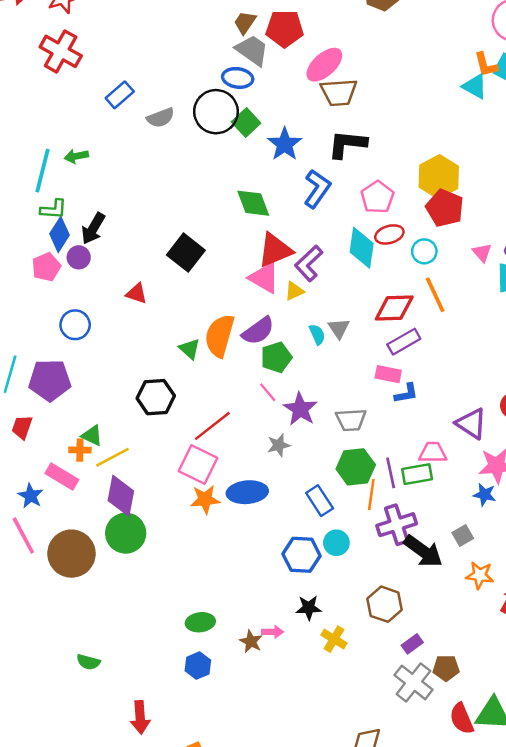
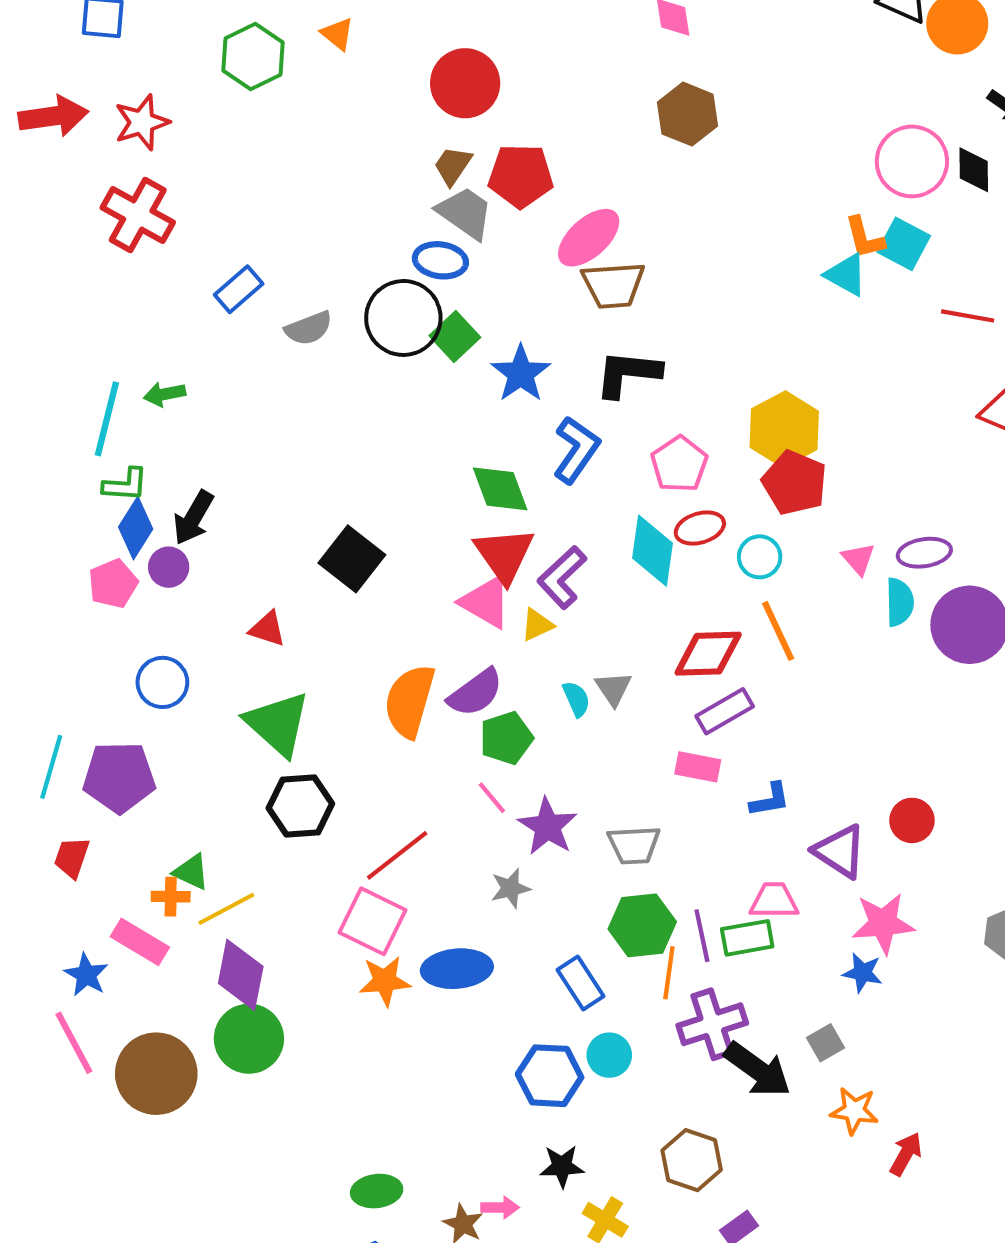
green diamond: (253, 203) -> (500, 489), moved
red triangle: (275, 250) -> (504, 555), turned -42
green triangle: (189, 349) -> (278, 724), moved, size x1.8
blue L-shape: (406, 393) -> (770, 800), moved

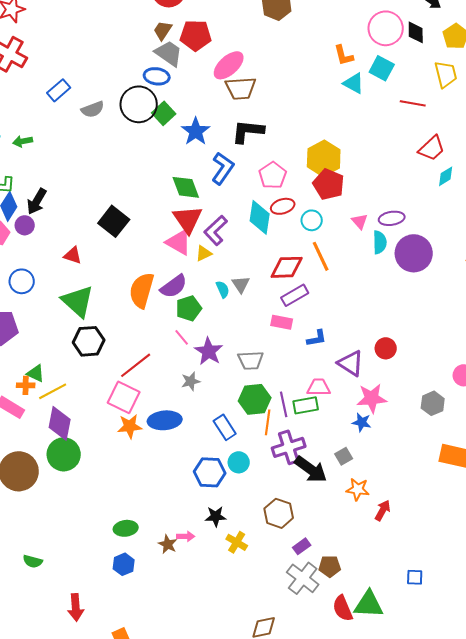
orange L-shape: (865, 238) -> (344, 55), moved

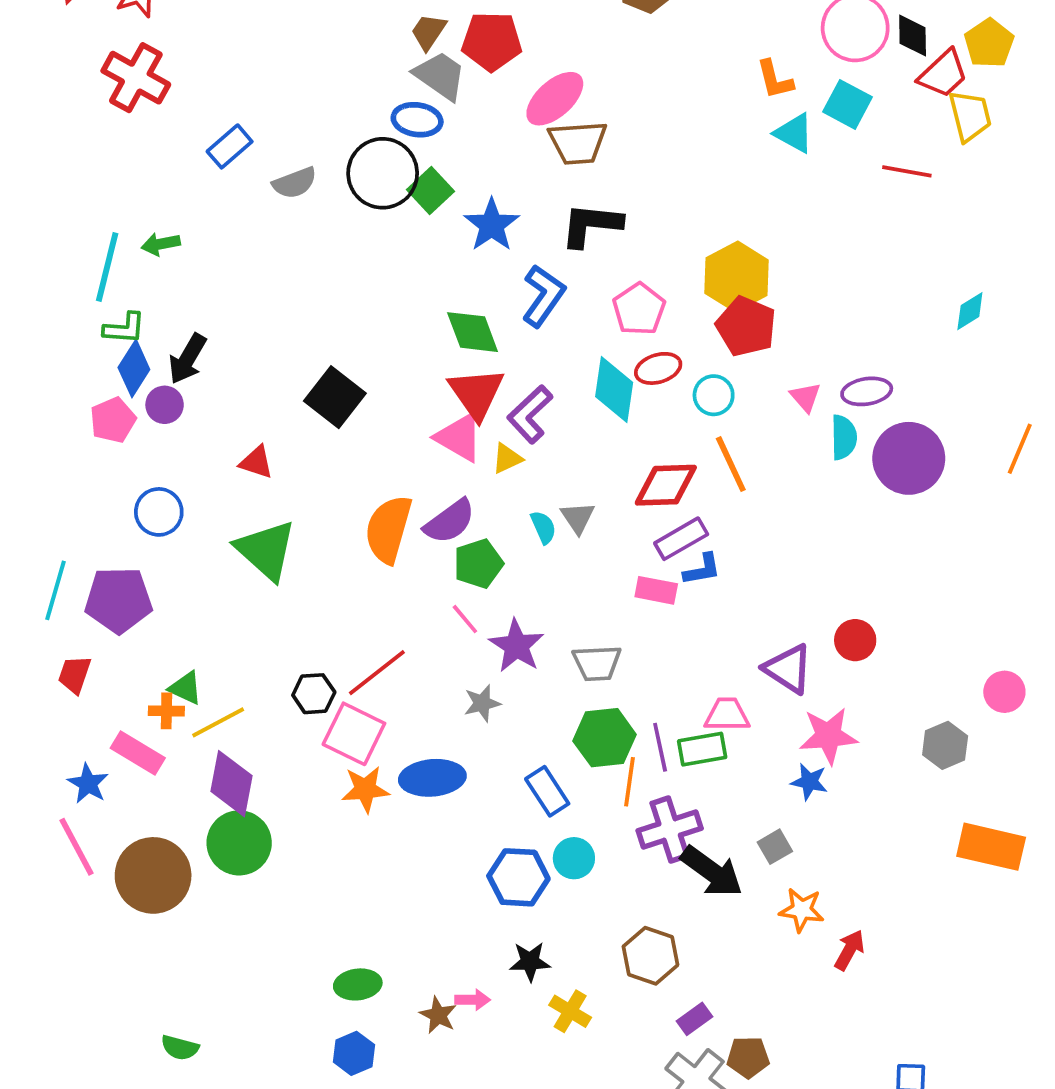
red trapezoid: (432, 148) -> (943, 74), moved
blue L-shape: (317, 338) -> (702, 569), moved
black hexagon: (89, 341) -> (314, 694), moved, size x0.7

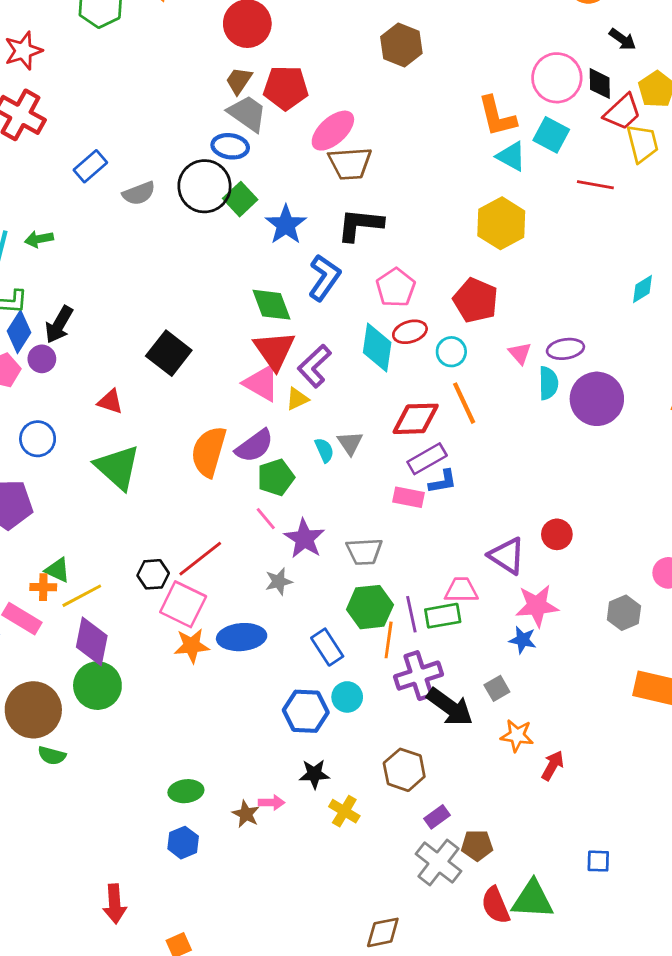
orange L-shape: (775, 80) -> (497, 116), size x1.4
yellow hexagon: (737, 277) -> (501, 223), moved
green semicircle: (180, 1048) -> (52, 755), moved

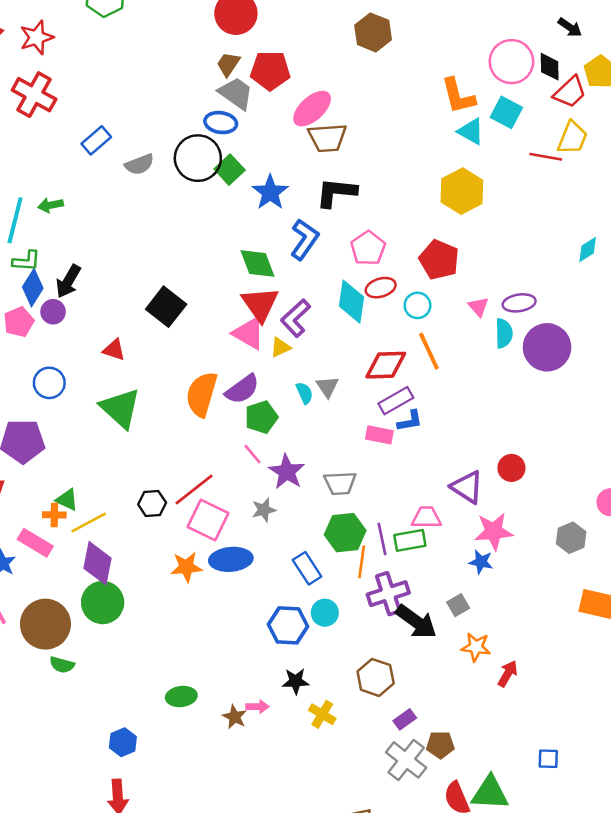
yellow trapezoid: (642, 143) -> (572, 138), moved, turned 36
pink square: (183, 604) -> (208, 520), moved
blue hexagon: (183, 843) -> (123, 742), moved

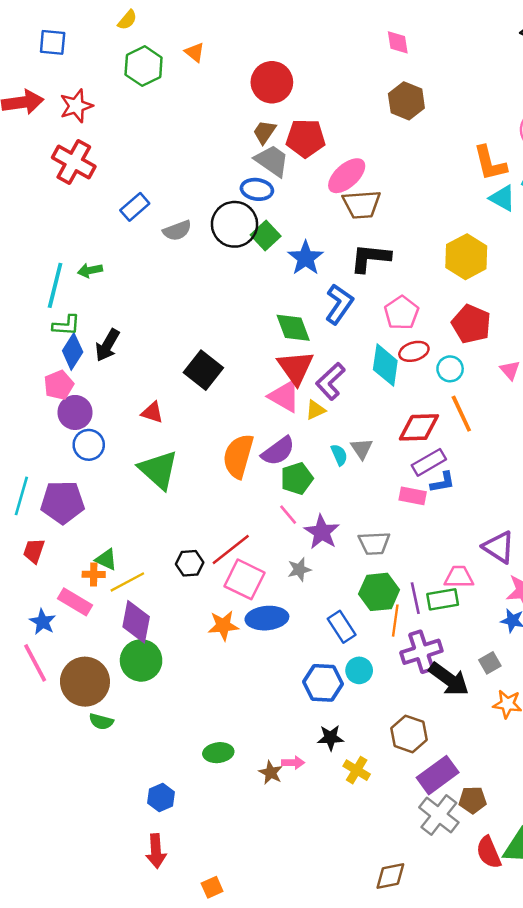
yellow hexagon: (462, 191) -> (466, 257), moved
purple circle: (53, 312) -> (75, 412), moved, size x1.4
purple rectangle: (405, 719) -> (438, 775), size x1.8

